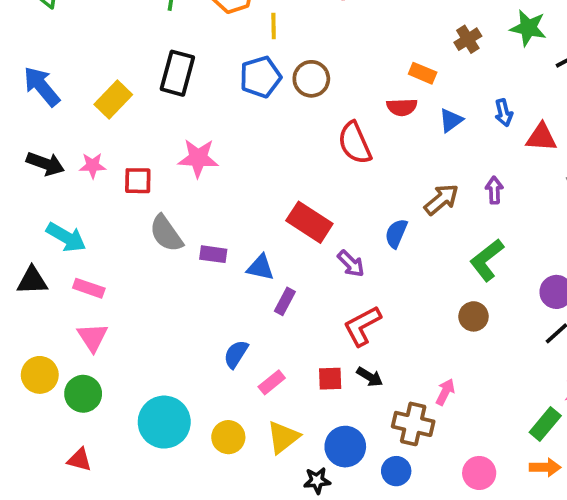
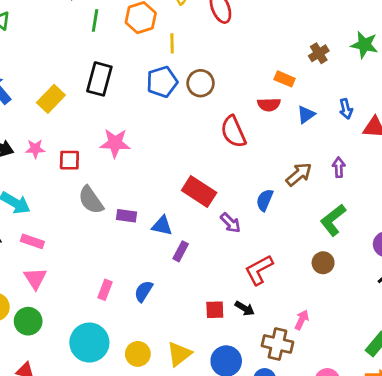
red L-shape: (362, 326) -> (259, 270), moved
pink rectangle: (272, 382) -> (105, 290), moved, turned -30

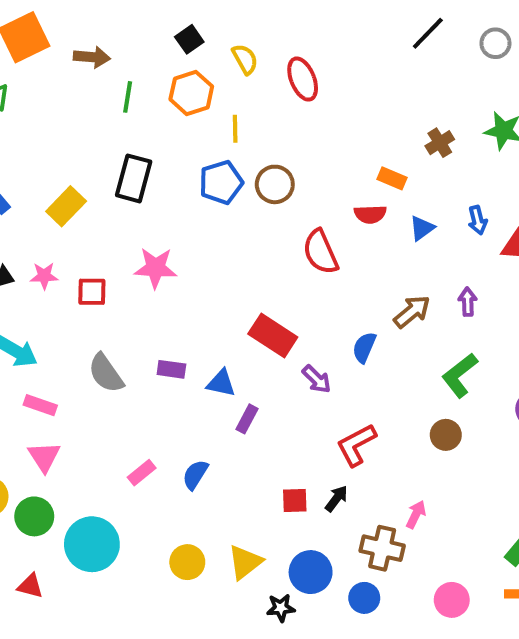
gray semicircle: (91, 200) -> (106, 373), moved
pink rectangle: (105, 290) -> (142, 473), turned 30
black arrow: (245, 308) -> (336, 498), turned -84
cyan circle: (89, 343) -> (92, 544), moved

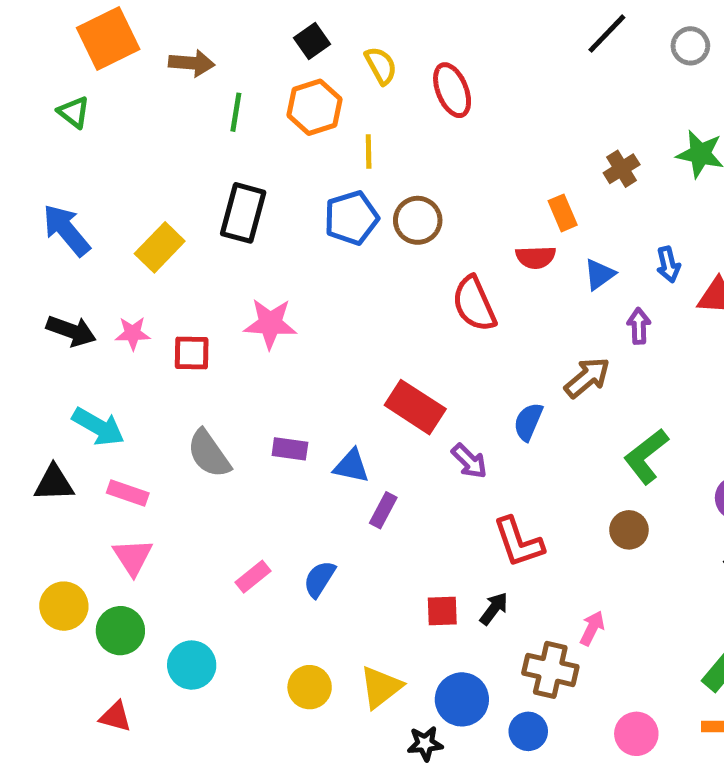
orange rectangle: (392, 178) -> (563, 213), turned 44
purple arrow: (468, 302) -> (639, 326), moved
red L-shape: (356, 445) -> (518, 542), turned -81
cyan circle: (92, 544) -> (192, 665), size x0.7

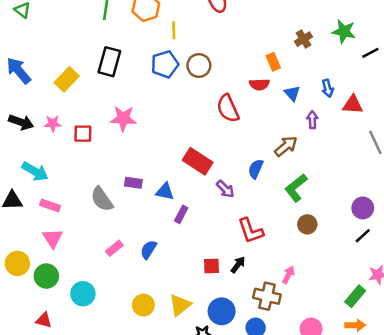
blue triangle: (599, 274) -> (292, 93), turned -36
gray semicircle: (209, 454) -> (102, 199), moved
green L-shape: (646, 456) -> (296, 188), moved

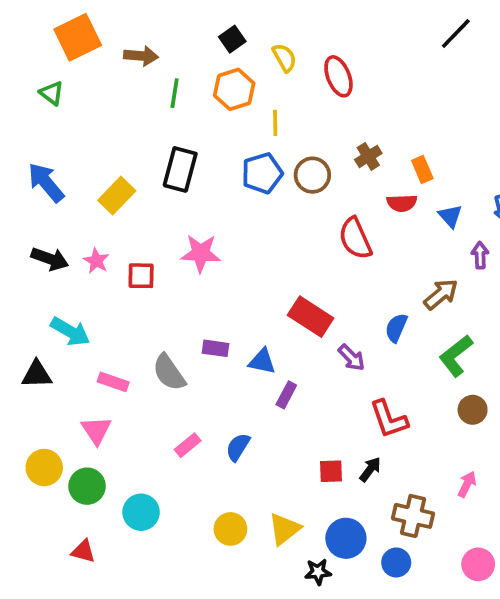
brown cross: (304, 39) -> (368, 156), moved
pink star: (53, 124) -> (96, 261), turned 30
pink rectangle: (50, 205) -> (113, 382), moved
pink arrow: (288, 275) -> (467, 484), moved

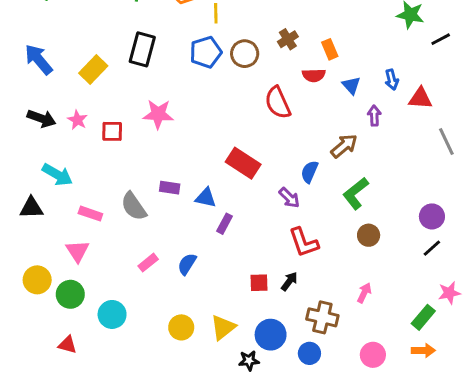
purple arrow: (352, 358) -> (289, 198), moved

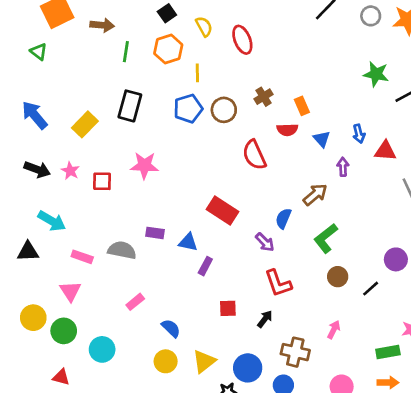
gray semicircle: (134, 206) -> (122, 250), turned 136
black line: (432, 248) -> (371, 289), moved
blue semicircle: (187, 264) -> (171, 328), moved, turned 102
red square: (259, 283) -> (228, 308), moved
green rectangle: (423, 317) -> (388, 352), turned 40

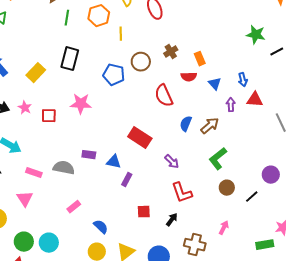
blue pentagon: (188, 109) -> (114, 75), moved, turned 30
red triangle: (385, 151) -> (255, 100), moved
blue semicircle: (283, 218) -> (186, 124), moved
green circle: (64, 331) -> (24, 242), moved

